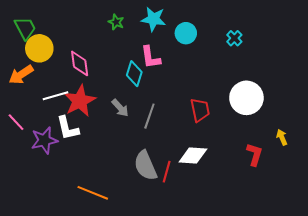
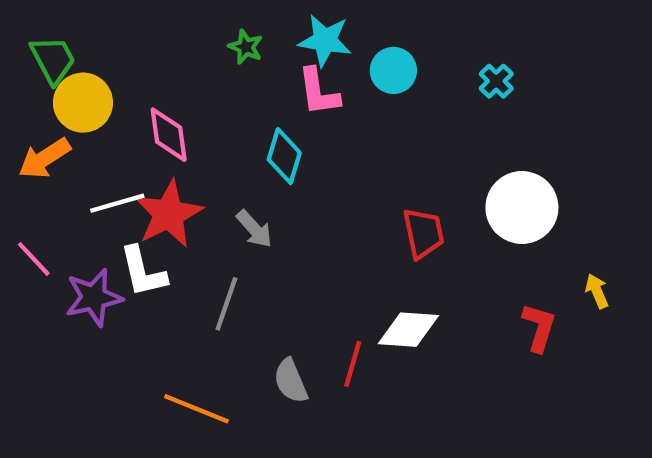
pink L-shape: (150, 57) -> (319, 92), moved
gray line: (149, 116) -> (226, 304), moved
gray semicircle: (145, 166) -> (291, 381), moved, size x0.7

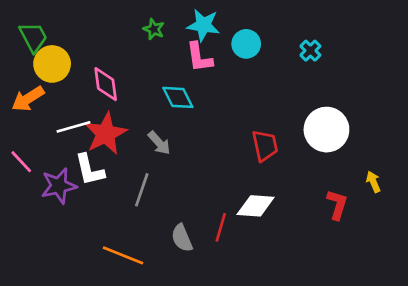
cyan diamond: (284, 156) -> (178, 97), turned -44

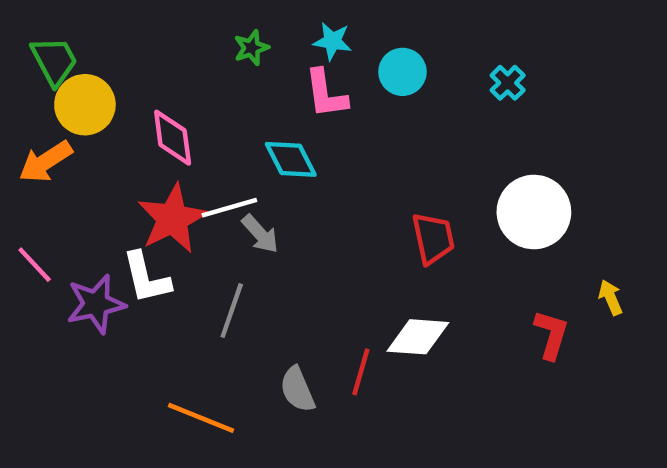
cyan star: (203, 25) -> (332, 41), size x0.7
green star: (154, 29) -> (251, 48), turned 30
white line: (73, 127) -> (229, 208), moved

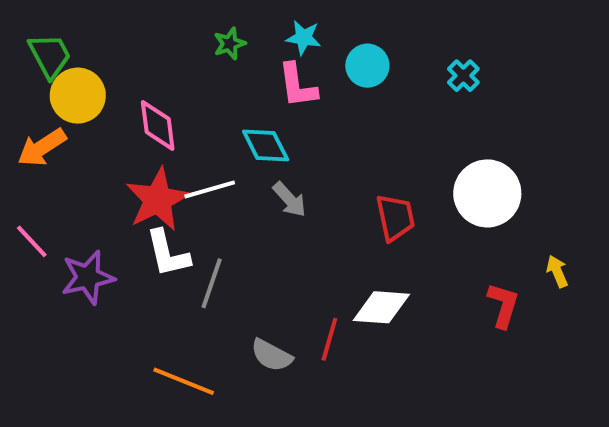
gray arrow: (260, 234) -> (290, 199), moved
white L-shape: (146, 278) -> (168, 253), moved
gray semicircle: (297, 389) -> (272, 355), turned -39

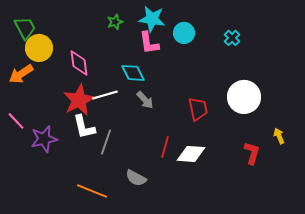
cyan star: (304, 38) -> (152, 19), size x1.5
red line: (329, 339) -> (165, 147), moved

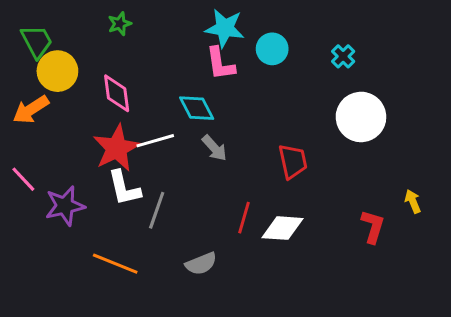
green star: (115, 22) -> (120, 24), moved
white circle: (244, 97) -> (361, 117), moved
gray semicircle: (136, 178) -> (201, 264), turned -50
orange line: (92, 191) -> (115, 264), moved

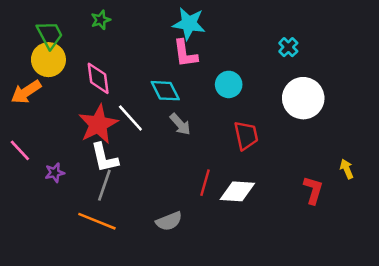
green trapezoid: (37, 41) -> (50, 35), moved
cyan circle: (272, 49) -> (229, 84), moved
white line: (155, 141) -> (130, 118), turned 64
purple star: (65, 206) -> (55, 173), size x0.6
gray line: (157, 210) -> (104, 185), moved

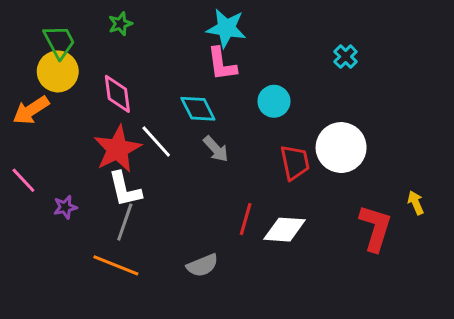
white circle: (303, 98) -> (341, 148), moved
red L-shape: (313, 190) -> (375, 228), size x1.4

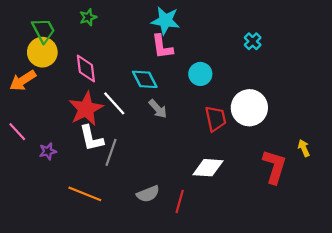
red line: (246, 219) -> (180, 201), moved
gray line: (125, 222) -> (111, 152), moved

